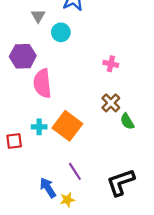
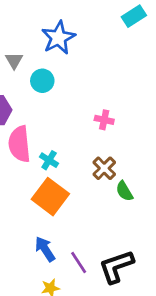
cyan cross: (39, 127) -> (49, 160), moved, turned 32
purple line: (75, 171) -> (79, 262), moved
blue arrow: (48, 188) -> (45, 249), moved

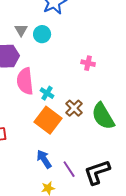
gray triangle: (14, 61) -> (21, 30), moved
brown cross: (104, 168) -> (74, 108), moved
green semicircle: (124, 191) -> (103, 116), size x1.8

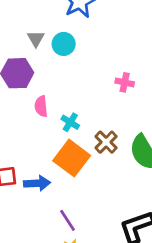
pink semicircle: (25, 81) -> (41, 106), size x0.6
blue arrow: (44, 159) -> (37, 183), moved, turned 120
purple line: (69, 169) -> (68, 220), moved

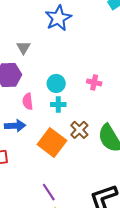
cyan circle: (64, 44) -> (56, 83), moved
cyan cross: (70, 122) -> (58, 105), moved, turned -32
blue arrow: (37, 183) -> (15, 126), moved

